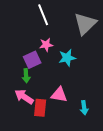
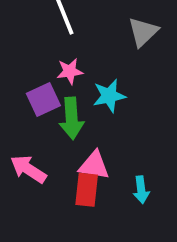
gray triangle: (85, 24) -> (143, 32), size x0.7
green arrow: (26, 76) -> (72, 118), moved, size x1.5
red rectangle: (40, 108) -> (87, 190), moved

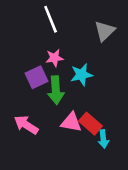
red rectangle: (87, 190) -> (91, 124), moved, turned -55

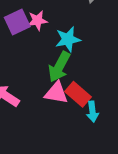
purple square: (36, 77) -> (17, 22), moved
green arrow: (56, 90) -> (59, 67), moved, turned 32

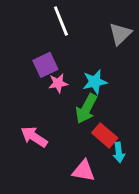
pink star: (37, 21) -> (58, 83), moved
pink triangle: (56, 93) -> (84, 171), moved

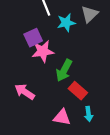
cyan star: (95, 82) -> (66, 23), moved
pink star: (58, 83) -> (43, 51), size x1.5
cyan arrow: (119, 152) -> (88, 114), moved

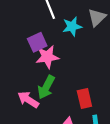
green arrow: (64, 70) -> (46, 87), moved
red rectangle: (78, 91) -> (84, 99), turned 36

